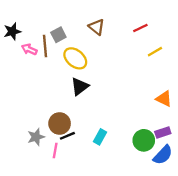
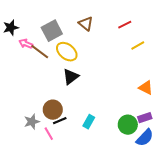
gray square: (58, 35) -> (52, 31), size x1.5
brown line: (45, 46) -> (40, 52), moved, turned -48
pink line: (55, 150) -> (49, 134), turned -40

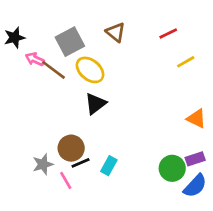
cyan rectangle: (89, 122) -> (109, 166), moved

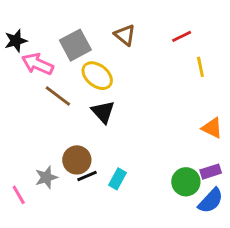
pink arrow: (35, 59) -> (38, 64), size x1.5
yellow line: (186, 62) -> (200, 67), turned -72
brown line: (54, 70) -> (58, 96), moved
black triangle: (95, 104) -> (103, 112), turned -35
pink line: (66, 180) -> (19, 195), moved

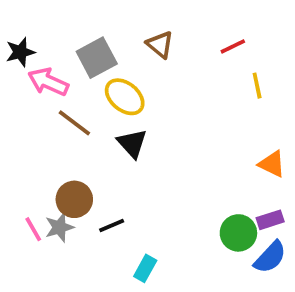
brown circle: (77, 160) -> (74, 199), moved
cyan rectangle: (118, 179) -> (145, 268), moved
pink line: (19, 195) -> (33, 229), moved

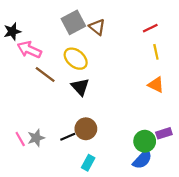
red line: (233, 46) -> (150, 28), moved
gray square: (97, 58) -> (73, 22), moved
orange triangle: (272, 164) -> (156, 85), moved
brown circle: (74, 199) -> (86, 129), moved
blue semicircle: (270, 257) -> (142, 159), moved

